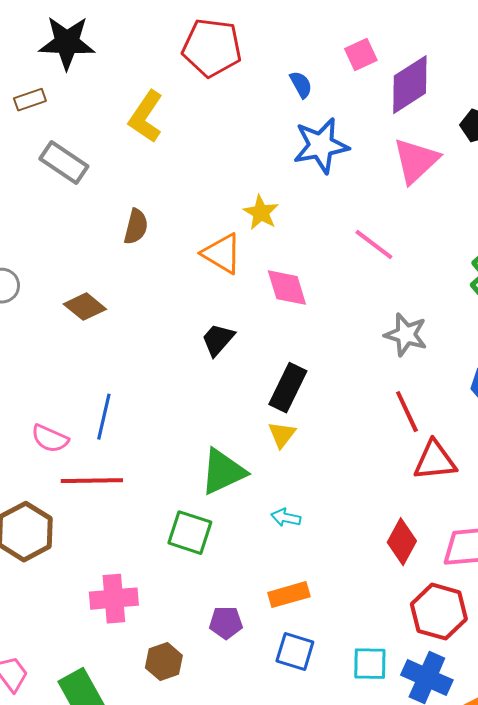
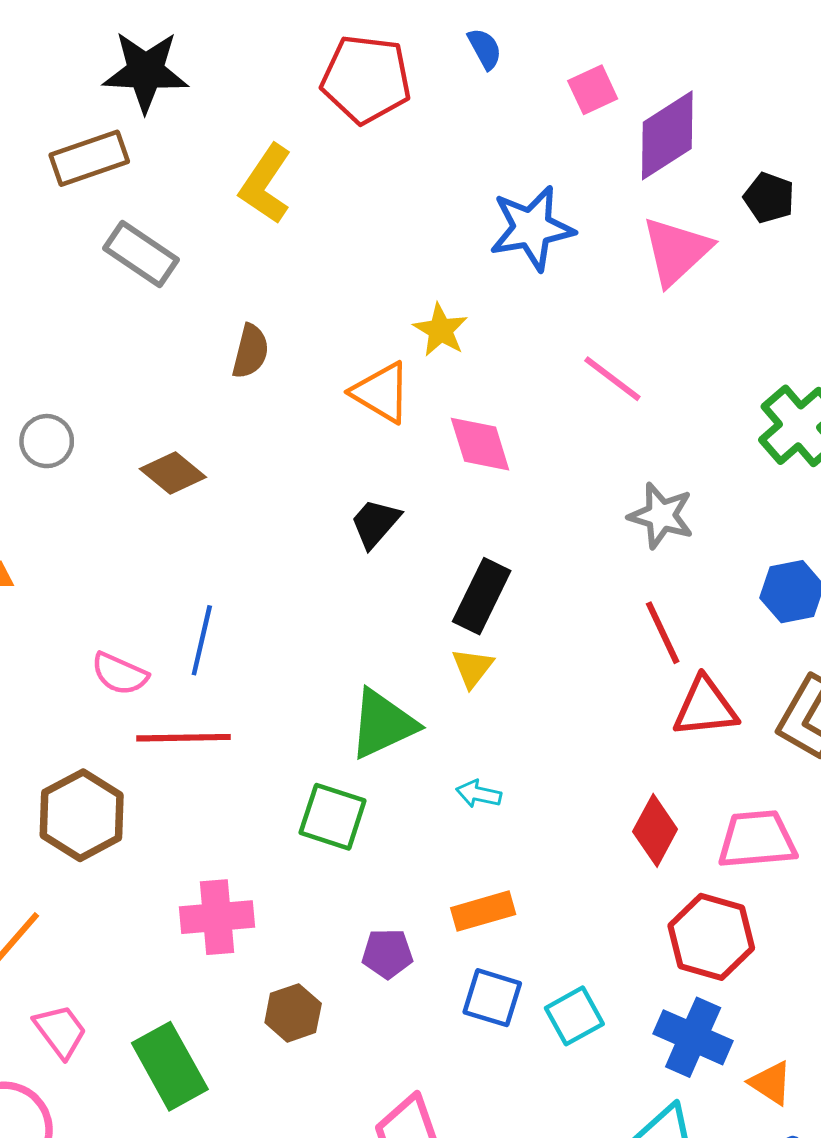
blue semicircle: (301, 85) -> (485, 49), moved
brown rectangle: (30, 100) -> (89, 158), size x1.6
cyan square: (370, 664) -> (574, 1016), moved, turned -30

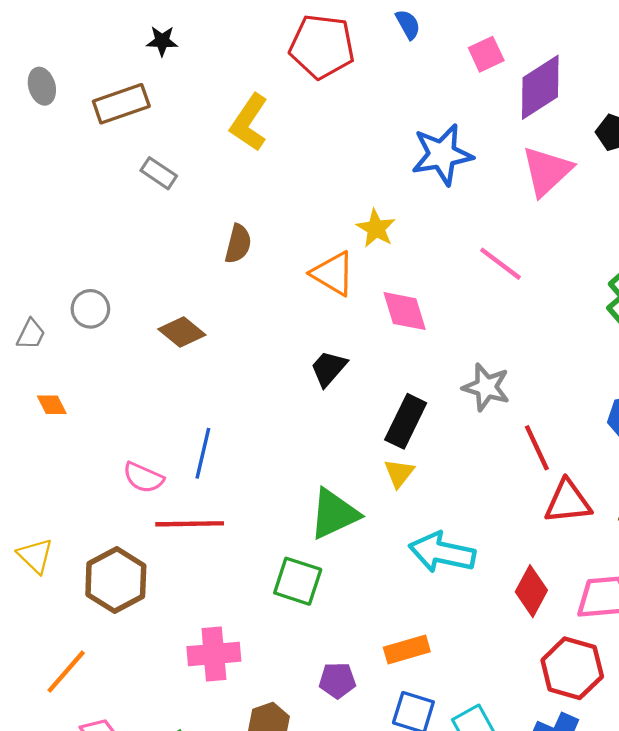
black star: (146, 71) -> (162, 41), size x0.5
gray rectangle: (141, 254) -> (159, 173), size x0.7
gray star: (661, 516) -> (486, 387), moved
cyan arrow: (479, 794) -> (442, 553), moved, size x2.0

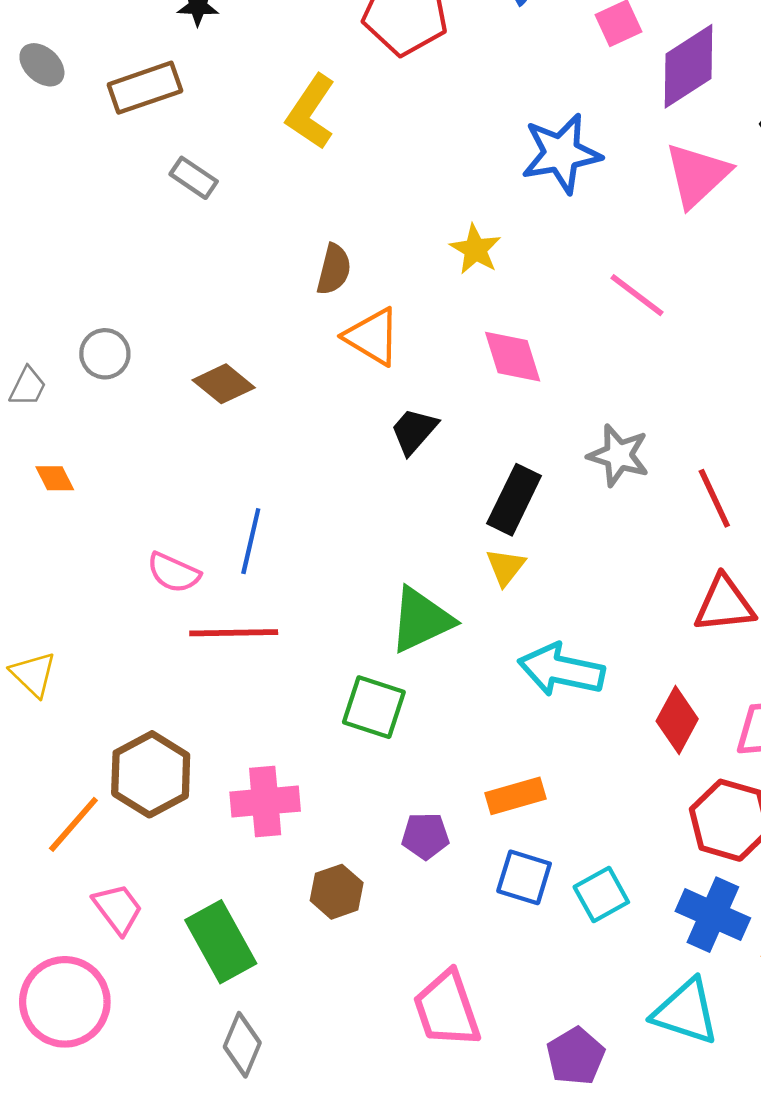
gray ellipse: (42, 86) -> (42, 65), turned -32
brown semicircle: (238, 244) -> (334, 269), moved
orange triangle: (333, 274) -> (372, 337), moved
red line: (537, 448) -> (714, 498), moved
brown hexagon: (116, 580) -> (151, 774), moved

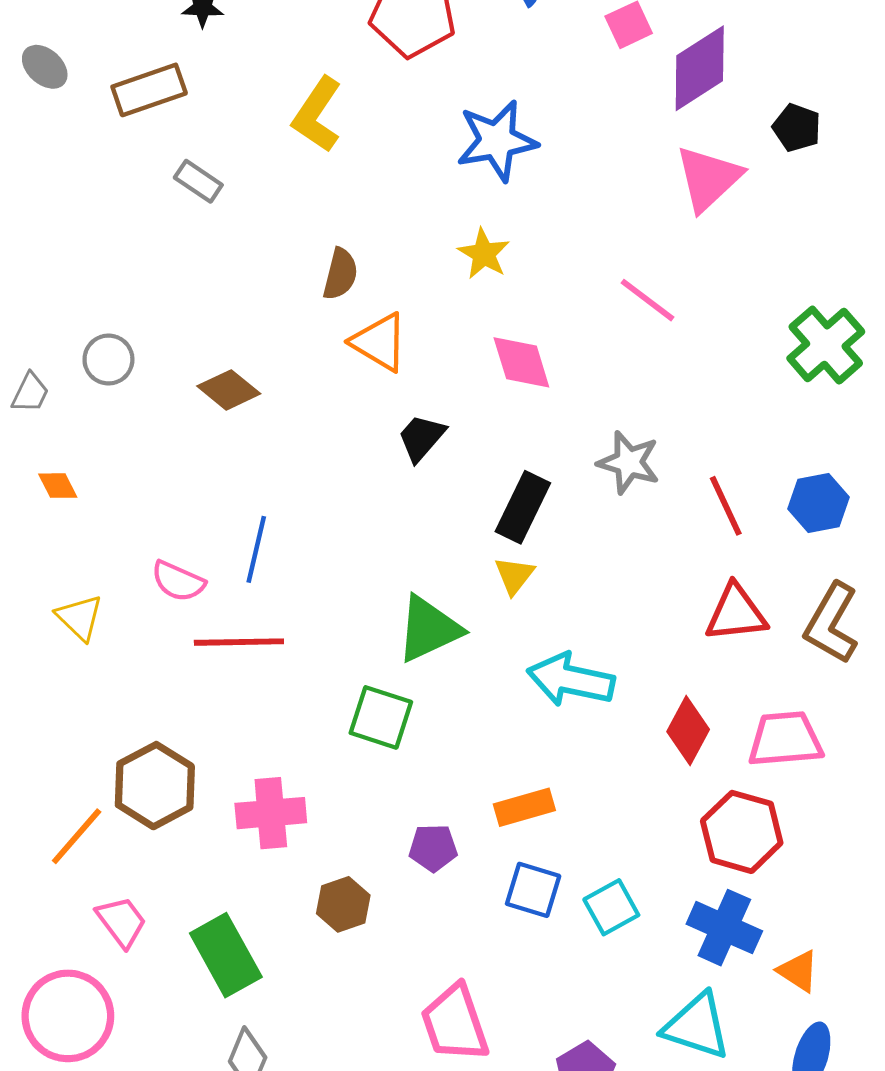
blue star: (561, 153) -> (497, 141), moved
yellow triangle: (33, 674) -> (79, 617), moved

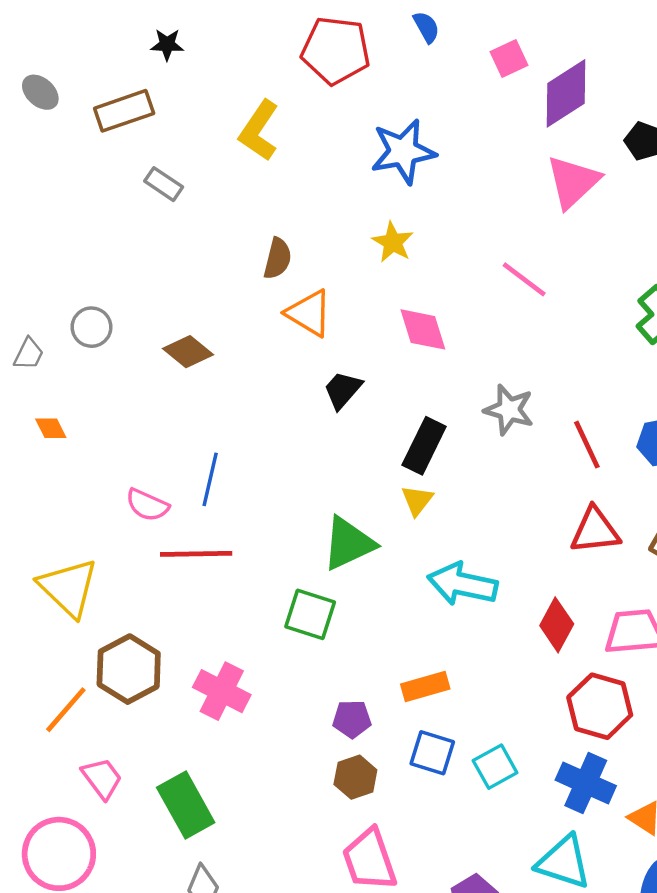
yellow triangle: (79, 617) -> (68, 588), moved, size x1.6
pink cross: (271, 813) -> (222, 691), turned 32
brown hexagon: (343, 904) -> (355, 777), moved

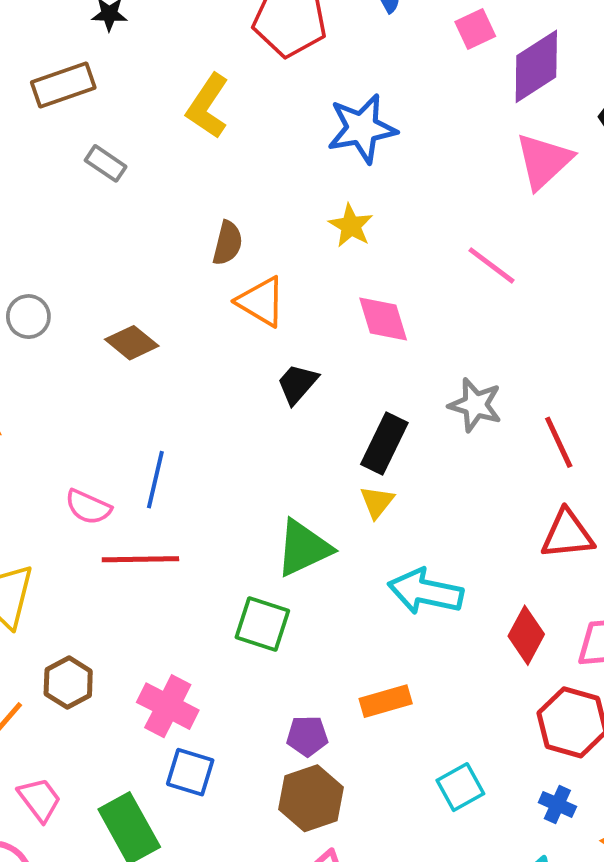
brown hexagon: (129, 669) -> (68, 682), size x0.7
blue square: (432, 753) -> (190, 772), moved
brown hexagon: (355, 777) -> (311, 798), size x1.4
blue cross: (586, 783) -> (557, 804), size x0.6

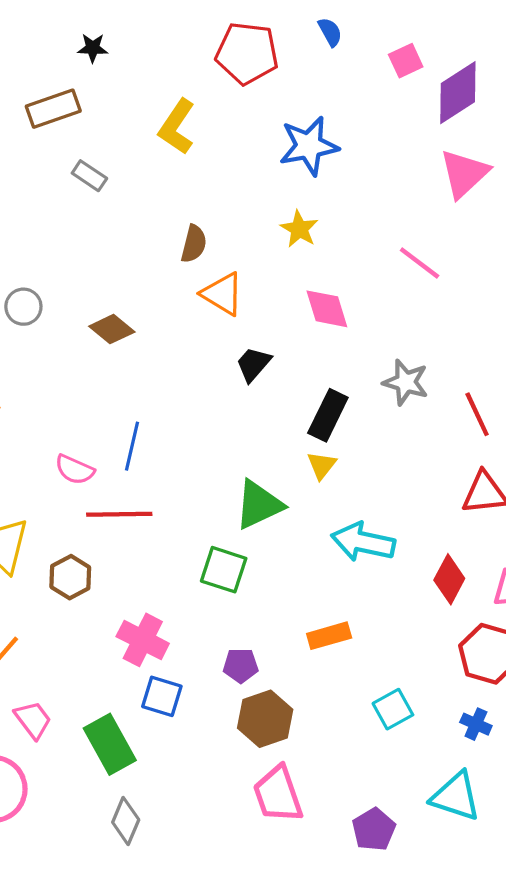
brown hexagon: (68, 682) -> (70, 577), moved
purple pentagon: (307, 736) -> (241, 665), moved

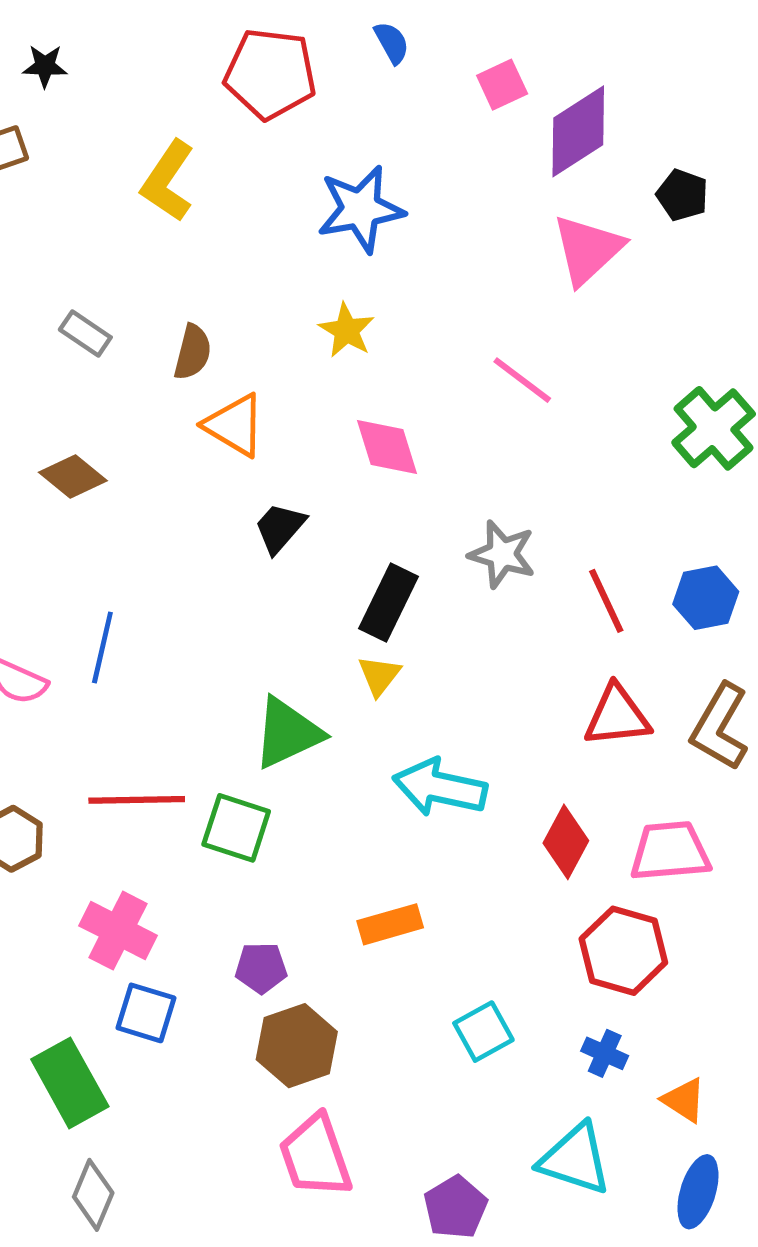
gray rectangle: (89, 176) -> (85, 333), moved
red line: (119, 514) -> (137, 800), moved

